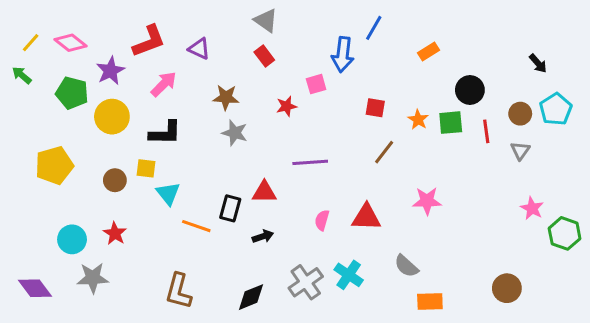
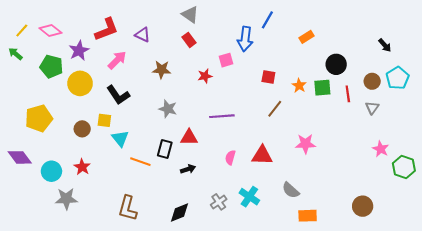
black L-shape: (165, 133) -> (118, 95), turned 55
gray star: (235, 133) -> (168, 109), moved
gray cross: (306, 282) -> (219, 202), size x0.7
purple diamond: (35, 288) -> (20, 157), moved

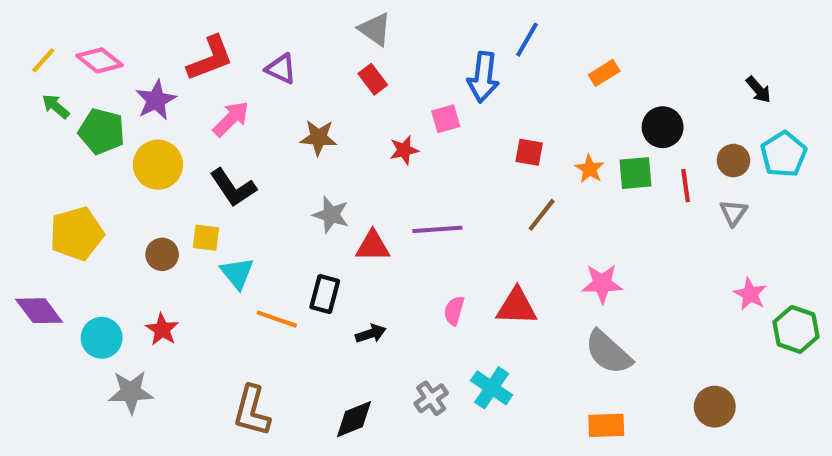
green arrow: (15, 54) -> (56, 106), moved
red triangle: (189, 137) -> (373, 246), moved
gray semicircle: (291, 190) -> (608, 352), moved, size x1.4

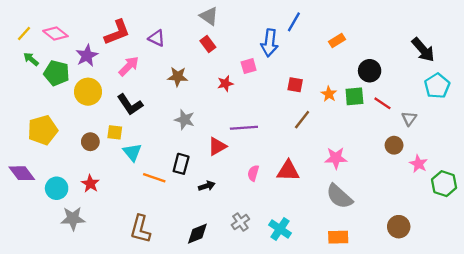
black arrow: (759, 90) -> (423, 50), size x1.6
brown circle: (733, 161) -> (394, 145), moved
red line: (686, 186) -> (382, 103), turned -48
red triangle: (373, 246) -> (217, 146), moved, turned -30
cyan cross: (492, 388) -> (280, 229), moved

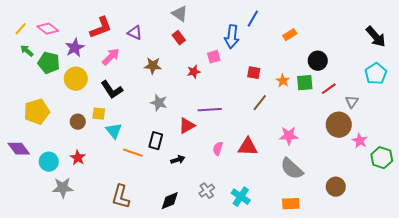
black arrow: (423, 50) -> (376, 37), moved
red line: (382, 103) -> (329, 89), turned -70
brown circle: (394, 145) -> (339, 125), size x1.6
brown circle: (399, 227) -> (336, 187), moved

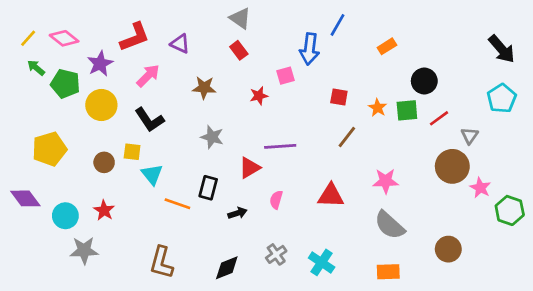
pink semicircle: (218, 149) -> (276, 200), moved

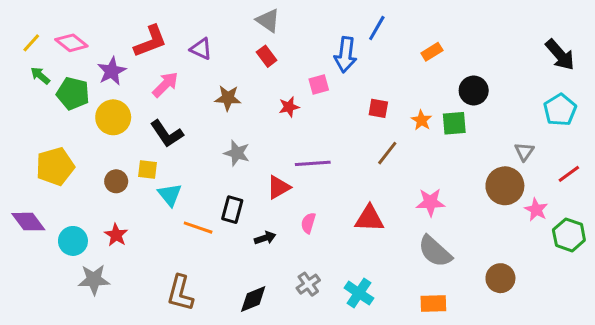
red line: (439, 118) -> (569, 174), moved

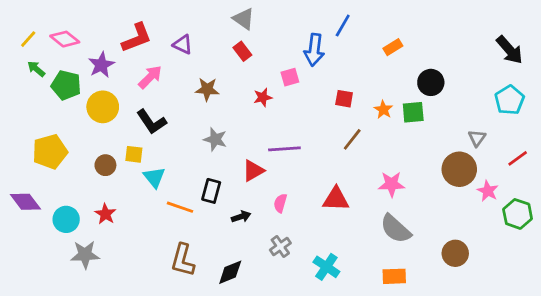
gray cross: (308, 284) -> (280, 246), moved
brown L-shape: (180, 293) -> (183, 260), moved

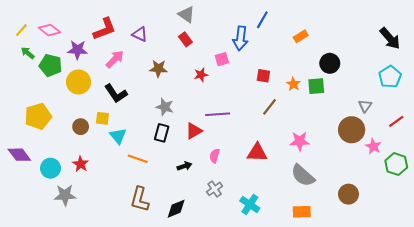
purple star: (101, 65) -> (77, 50), turned 30
black rectangle: (211, 191) -> (162, 133), moved

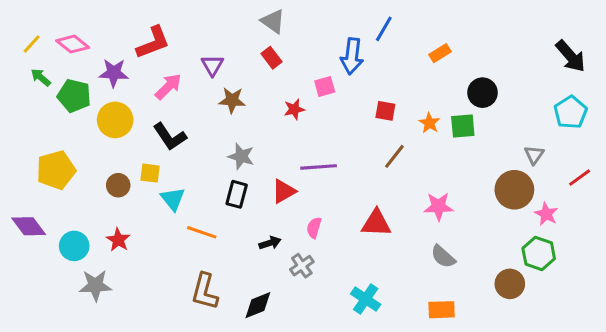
purple triangle: (140, 34) -> (212, 65), moved, turned 35
green hexagon: (396, 164) -> (539, 254), moved
gray semicircle: (303, 175) -> (443, 257), size x0.7
gray cross: (215, 189) -> (302, 266), moved

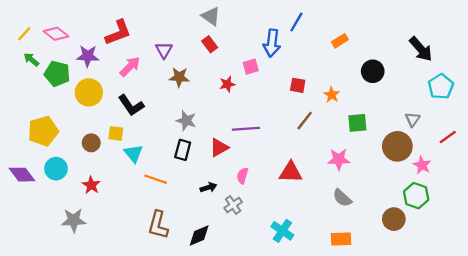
black arrow: (571, 56) -> (421, 49), moved
green square: (463, 126) -> (357, 123), moved
cyan circle: (74, 246) -> (56, 169), moved

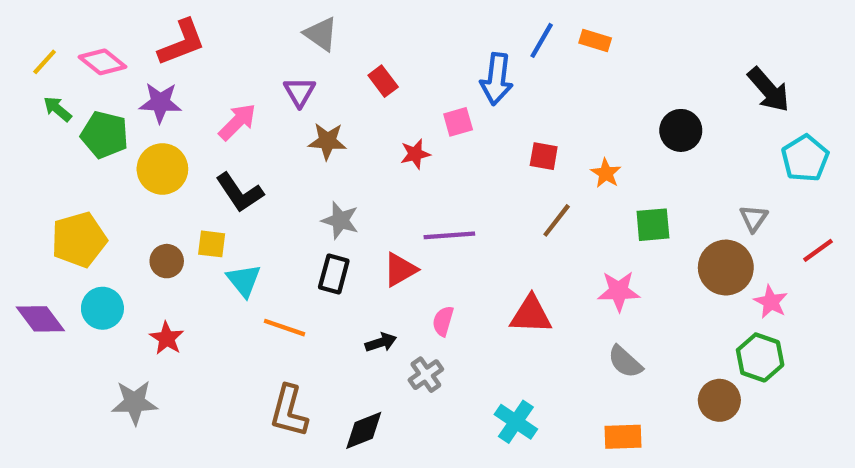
gray triangle: (211, 16) -> (321, 34), moved
red L-shape: (118, 33) -> (182, 43), moved
orange rectangle: (340, 41) -> (595, 40), moved, turned 49

